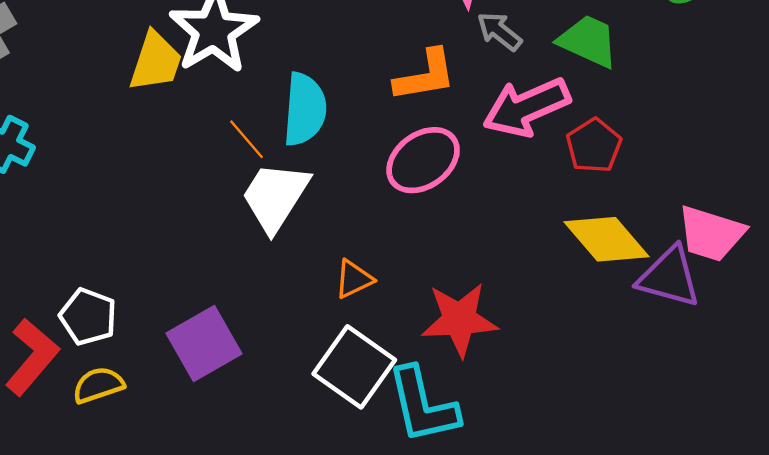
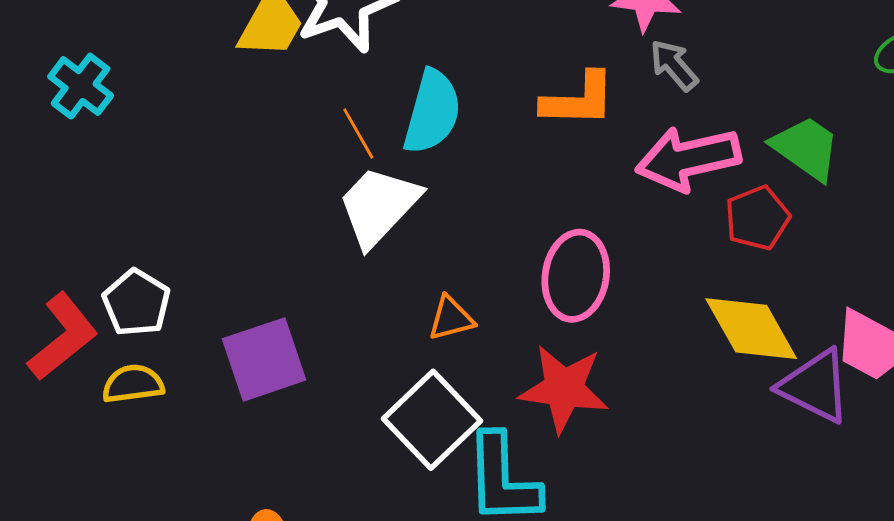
green trapezoid: (588, 41) -> (806, 148), moved
pink ellipse: (423, 160) -> (576, 276), moved, turned -56

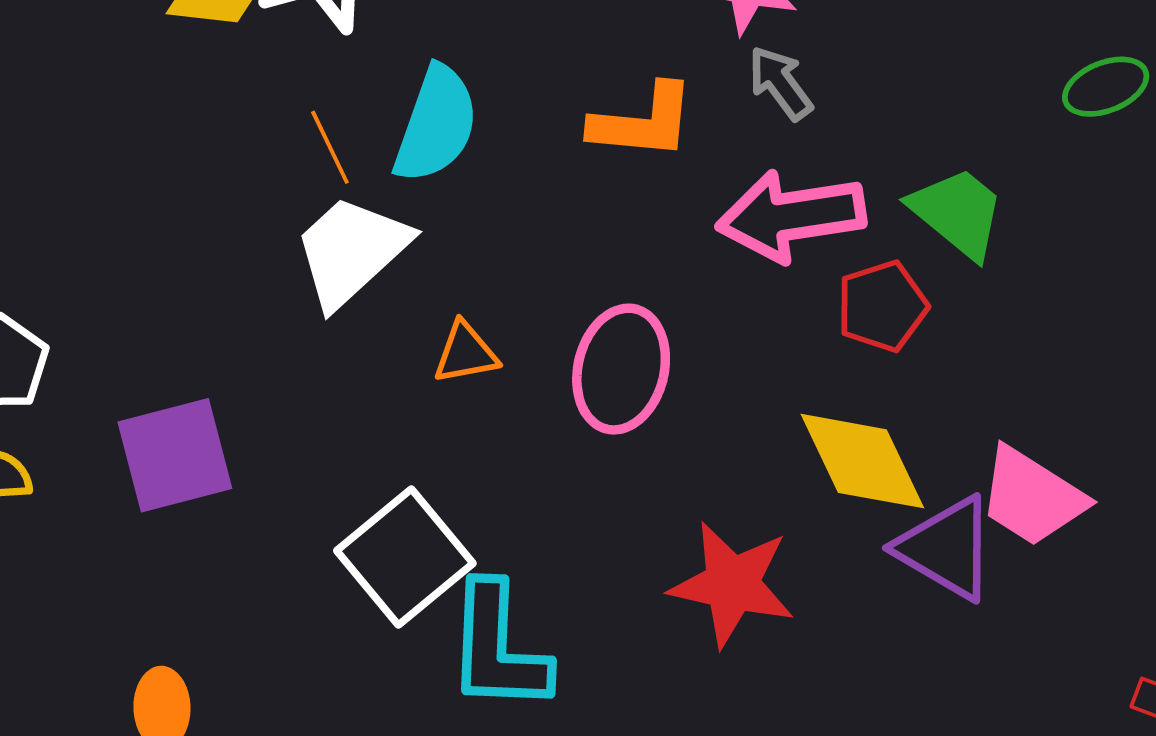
orange triangle: (451, 318) -> (466, 353), moved
red star: (564, 389) -> (732, 584), moved

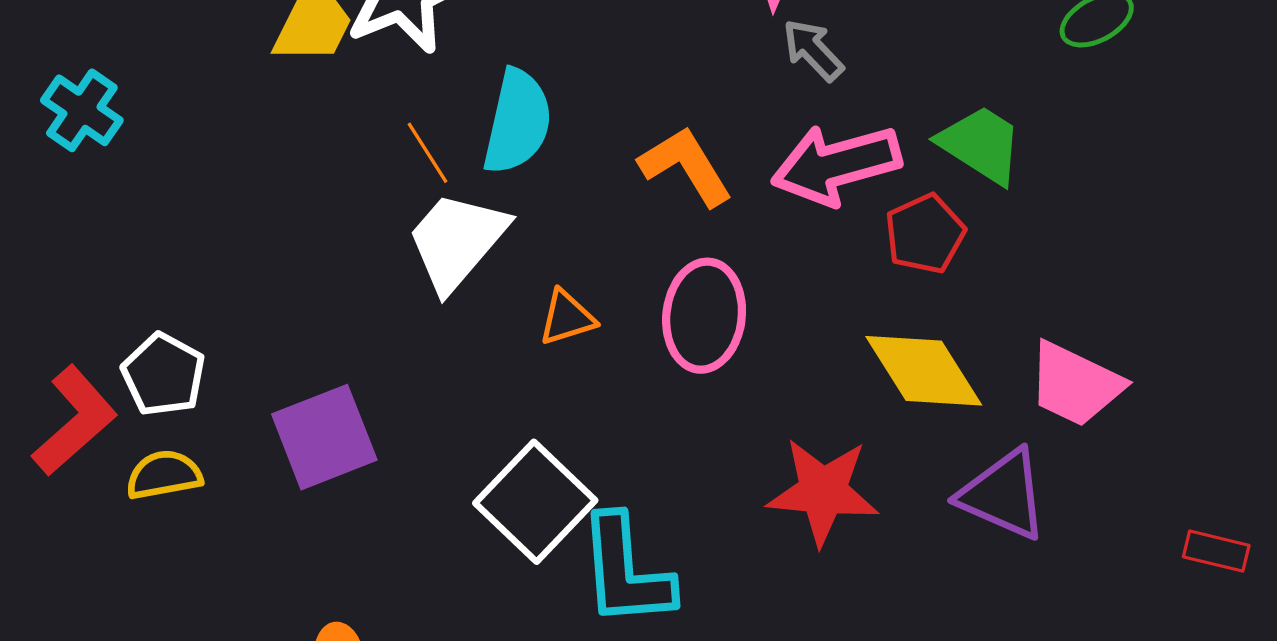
orange L-shape: (643, 122) -> (686, 166), moved, turned -120
purple triangle: (946, 548) -> (1003, 495), moved

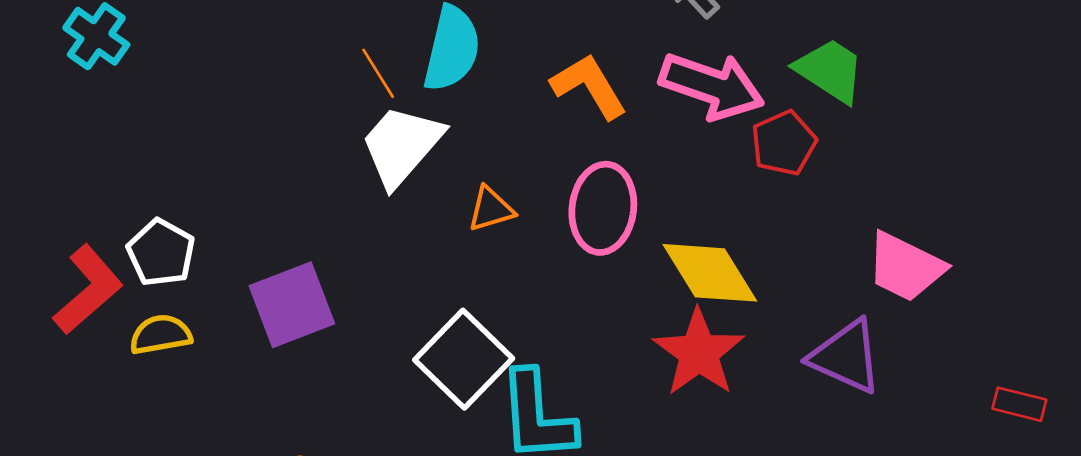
pink arrow: (836, 165) -> (712, 86), turned -146
yellow diamond: (924, 371) -> (710, 273), moved
red star: (823, 491) -> (699, 353), turned 30

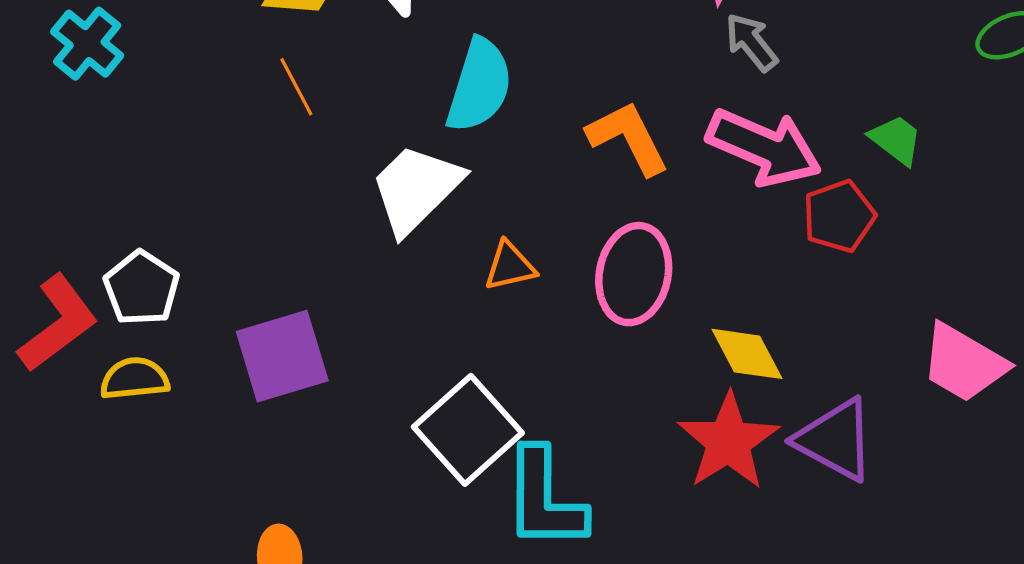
green trapezoid: (830, 70) -> (896, 140), size x0.7
orange line: (378, 73) -> (296, 87), moved
yellow diamond: (710, 273) -> (747, 354), size x0.7
purple triangle: (846, 357) -> (835, 440), moved

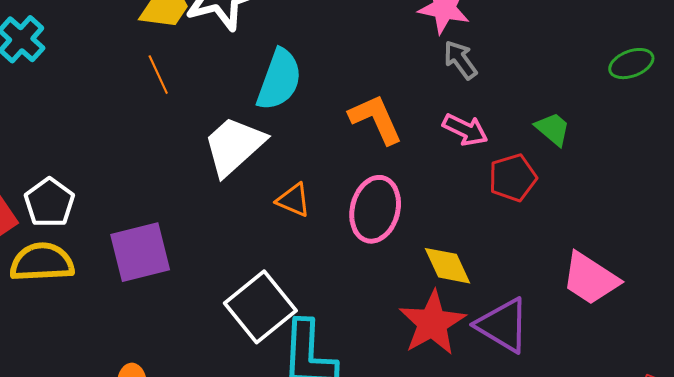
pink arrow: (764, 147) -> (465, 130), size x0.6
orange triangle: (510, 266) -> (293, 200), turned 33
yellow semicircle: (135, 379) -> (42, 262), size x1.4

